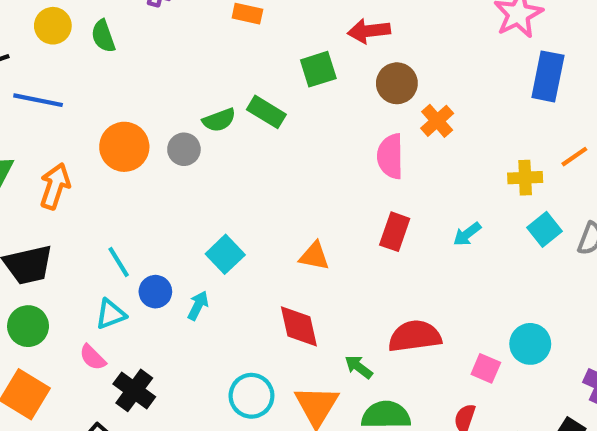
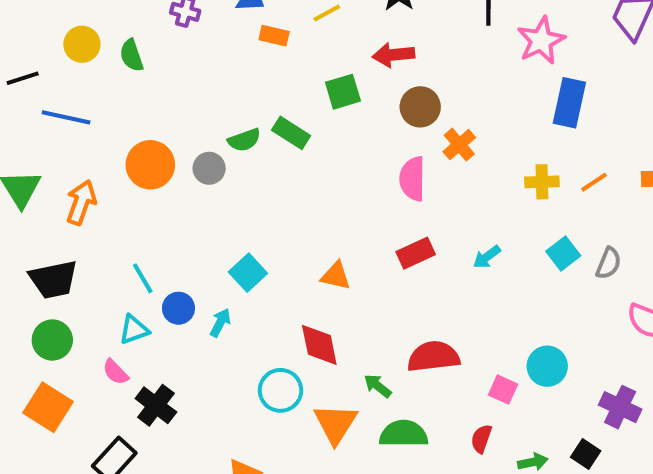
yellow cross: (525, 178) -> (542, 182), moved
red rectangle: (395, 232) -> (416, 253), turned 45
cyan circle: (251, 396) -> (281, 390), moved

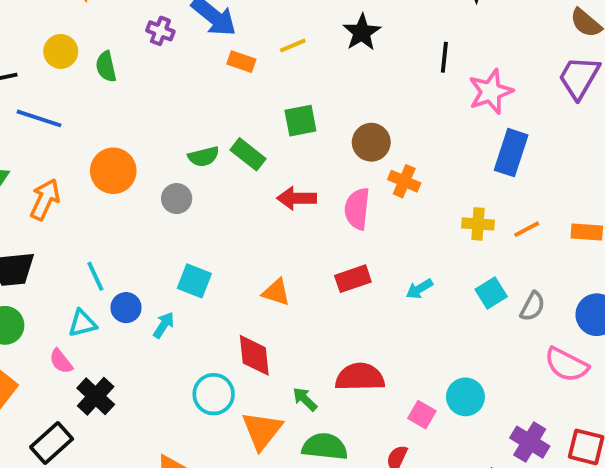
red arrow: (393, 55) -> (297, 198), moved
orange cross: (459, 145) -> (404, 181), turned -32
gray circle: (209, 168) -> (177, 199), moved
cyan square: (248, 273) -> (194, 281), turned -32

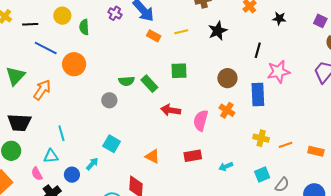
brown circle: (371, 142) -> (227, 78), moved
blue rectangle: (511, 153) -> (258, 95), moved, turned -30
orange circle: (113, 171) -> (74, 64), moved
blue circle: (126, 308) -> (72, 175), moved

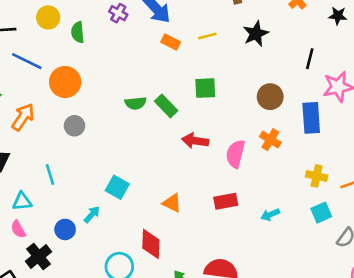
gray circle: (109, 100) -> (75, 126), moved
cyan triangle: (51, 156) -> (22, 201), moved
cyan square: (262, 174) -> (321, 213), moved

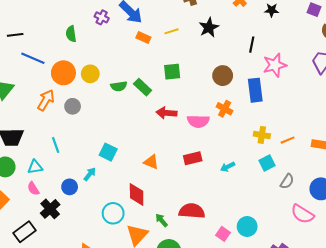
yellow circle: (48, 17) -> (90, 74), moved
orange arrow: (23, 117) -> (46, 100), moved
pink semicircle: (235, 154) -> (198, 121), turned -100

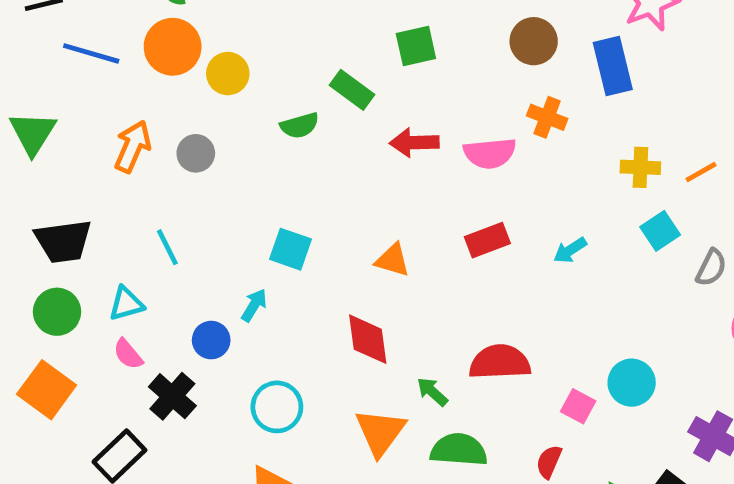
orange circle: (63, 73) -> (173, 47), moved
green semicircle: (119, 86) -> (300, 126), moved
cyan circle: (113, 213) -> (277, 407), moved

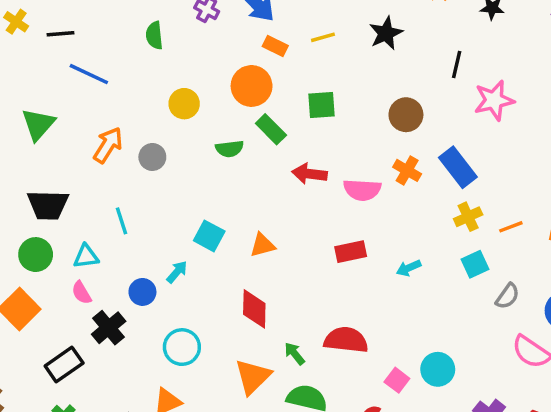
orange circle: (173, 47) -> (252, 86), moved
blue rectangle: (613, 66) -> (458, 167), moved, turned -33
yellow cross: (640, 167) -> (468, 217), turned -36
orange triangle: (393, 260) -> (262, 245), moved, turned -40

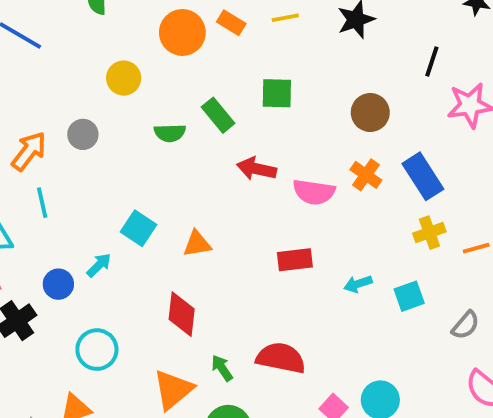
orange circle: (252, 86) -> (182, 32), moved
orange arrow: (108, 145) -> (29, 151), moved
cyan square: (475, 264) -> (409, 296), moved

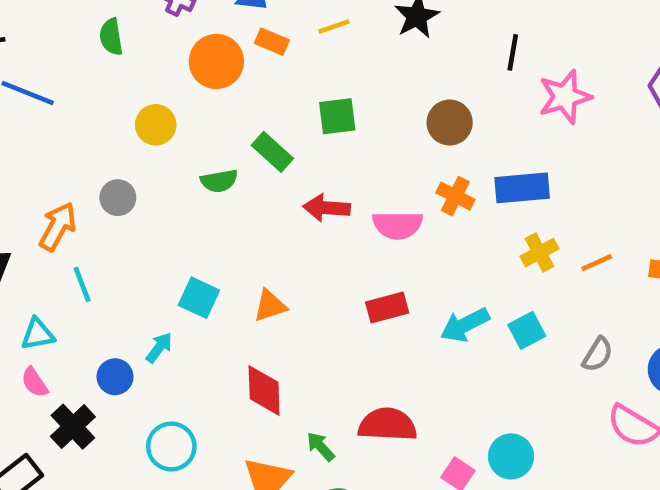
blue rectangle: (423, 176) -> (522, 188), turned -54
cyan arrow: (358, 284) -> (465, 325), size x1.5

